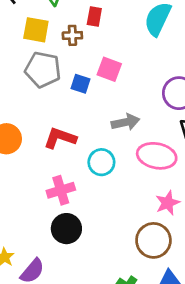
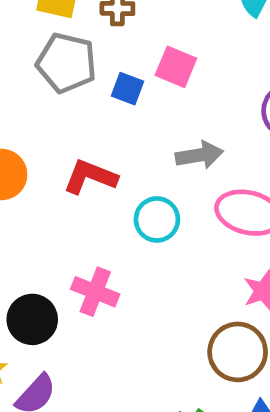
pink cross: (61, 190) -> (95, 292), moved, turned 36
black circle: (66, 229) -> (32, 319), moved

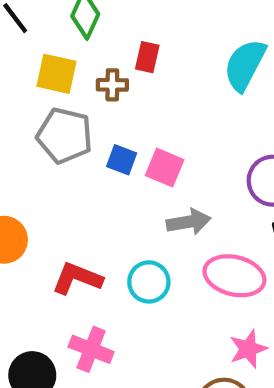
pink square: (176, 67) -> (165, 168), moved
red L-shape: (90, 177) -> (77, 278), moved

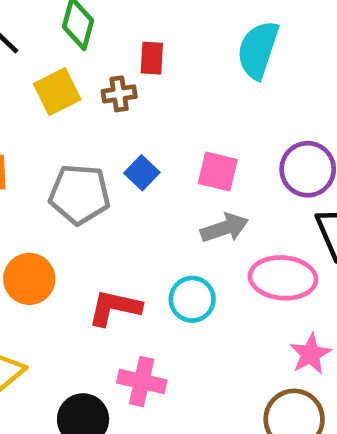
yellow square: (57, 74) -> (57, 92), turned -30
gray pentagon: (65, 136) -> (80, 194), moved
blue square: (122, 160) -> (142, 173), turned 32
pink square: (165, 168) -> (218, 172), moved

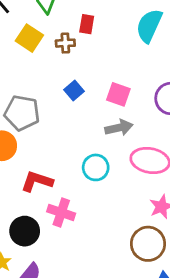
yellow square: (57, 92) -> (29, 38), turned -36
gray pentagon: (80, 194) -> (22, 113), moved
red L-shape: (115, 308) -> (37, 181), moved

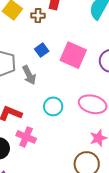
pink square: (118, 94) -> (73, 55), size x1.5
gray arrow: (119, 128) -> (29, 75), moved, turned 72

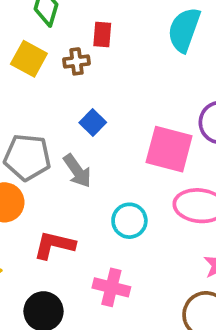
pink square: (73, 55) -> (169, 149), moved
pink cross: (26, 137) -> (111, 287), moved

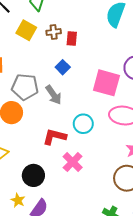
red rectangle: (102, 34) -> (72, 38), moved
red L-shape: (54, 245) -> (55, 137), moved
pink cross: (111, 287) -> (73, 162), turned 30

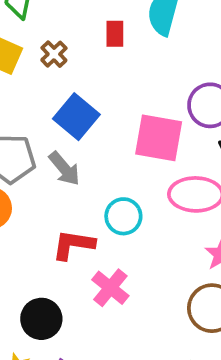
brown cross: (54, 32) -> (54, 54), turned -32
red rectangle: (72, 38) -> (115, 34), moved
blue square: (63, 67) -> (76, 117), size x1.6

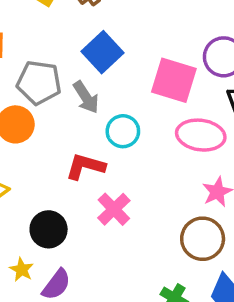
cyan circle: (123, 216) -> (123, 131), moved

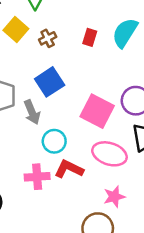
red L-shape: (85, 166) -> (69, 169), moved
pink cross: (114, 209) -> (37, 177), moved, turned 30

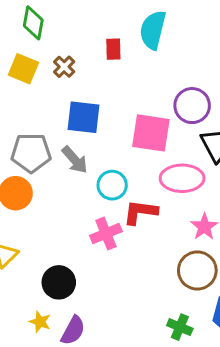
blue square: (50, 82) -> (84, 117), turned -32

